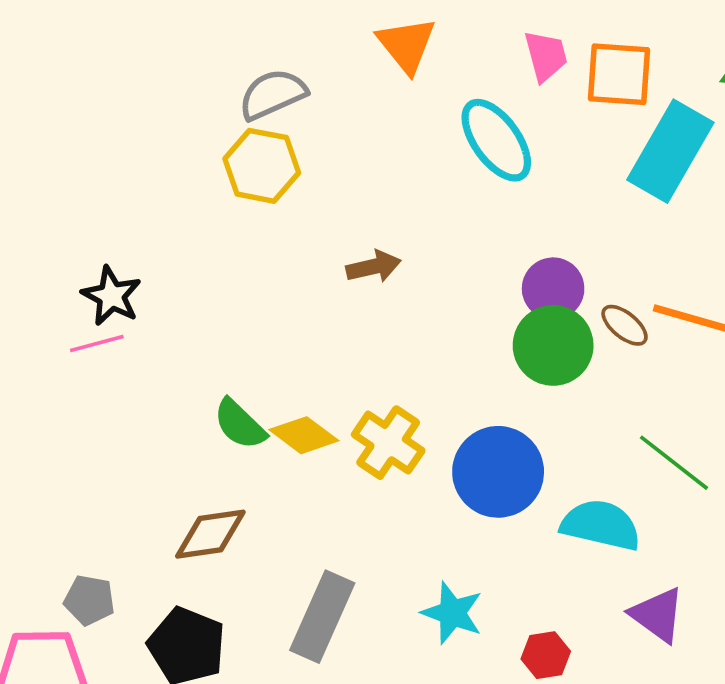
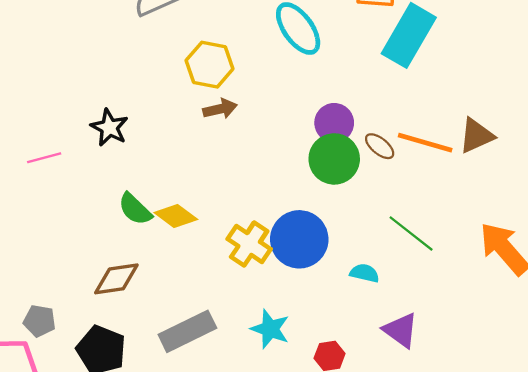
yellow hexagon: (262, 166) -> (210, 65), moved
black star: (111, 296) -> (109, 128), moved
yellow cross: (388, 443) -> (249, 244), moved
cyan semicircle: (601, 525) -> (364, 273), size x0.6
gray rectangle: (322, 617) -> (187, 331), turned 40

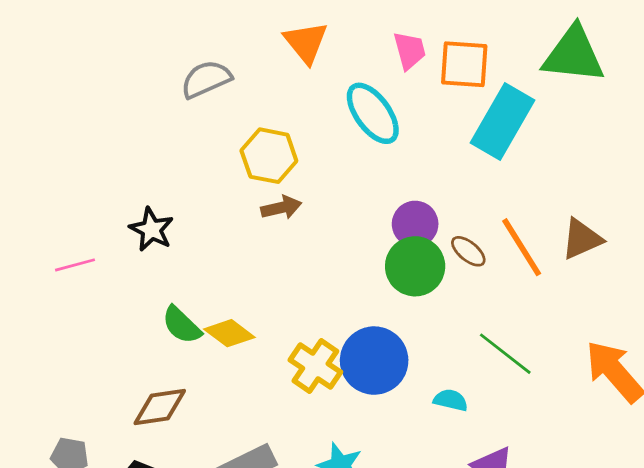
orange line: (425, 143) -> (522, 247), turned 42

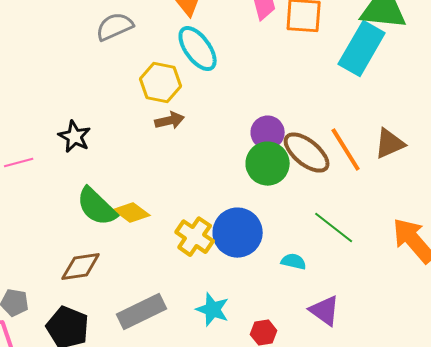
cyan ellipse: (373, 113) -> (198, 49), moved
cyan rectangle: (502, 122) -> (362, 49), moved
brown ellipse: (468, 251) -> (307, 153), size x1.8
green semicircle: (182, 325) -> (97, 207), size x1.4

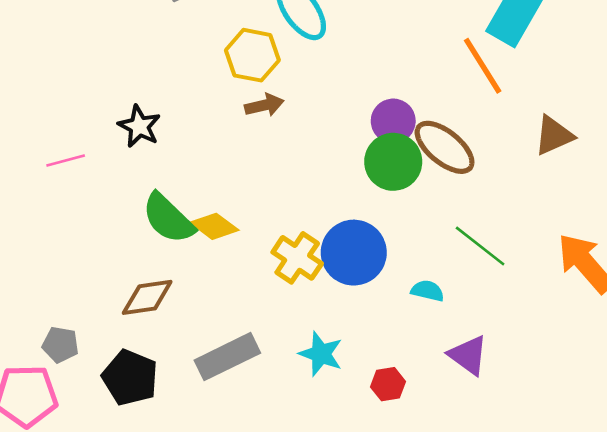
orange line: (346, 150) -> (483, 66), moved

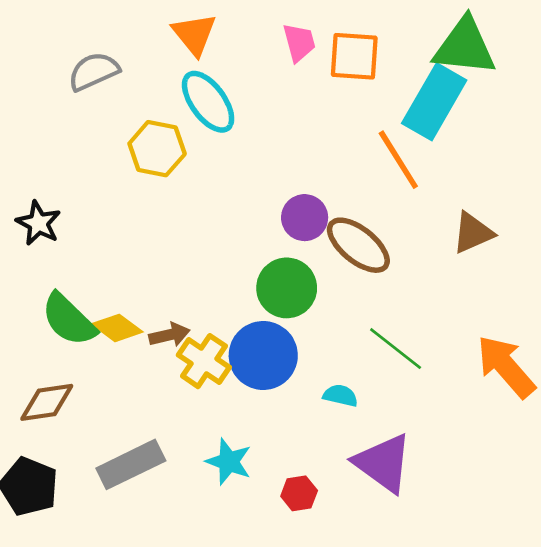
brown arrow: (264, 105) -> (169, 335), moved
green circle: (393, 162) -> (287, 288), moved
purple triangle: (468, 355) -> (383, 463), size x1.4

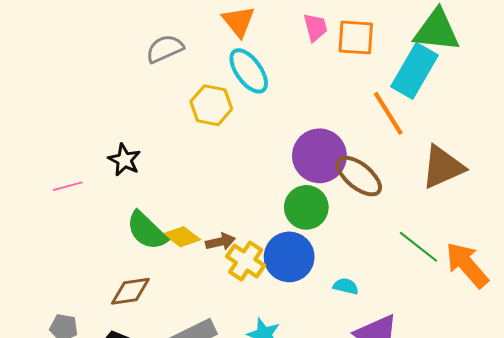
purple circle: (305, 218) -> (319, 156), size x1.6
brown triangle: (473, 233) -> (443, 167), size x1.4
green line: (396, 349) -> (419, 247), moved

